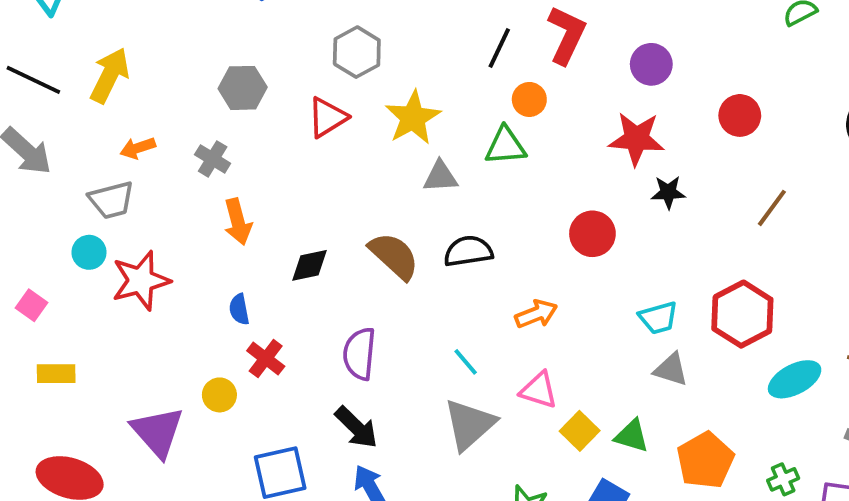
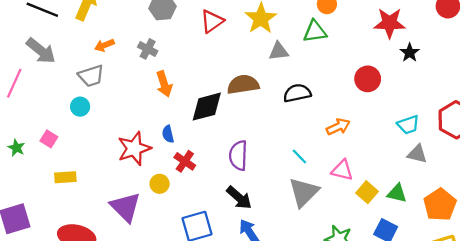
black star: (668, 192) -> (410, 53), turned -30
brown semicircle: (394, 256) -> (243, 85), moved, turned -48
black diamond: (309, 265) -> (207, 107), size x1.5
red star: (141, 281) -> (134, 148), moved

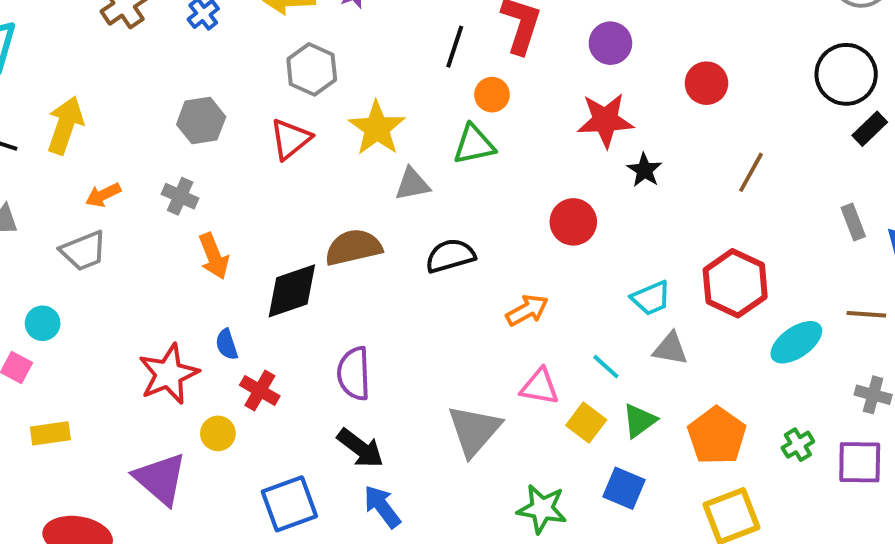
cyan circle: (80, 107) -> (43, 323), moved
cyan line: (299, 156) -> (606, 367), moved
green triangle: (397, 193) -> (639, 421), turned -45

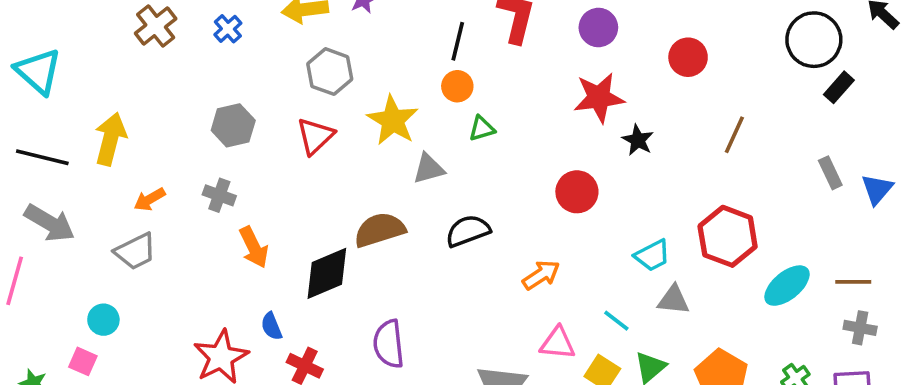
orange circle: (492, 95) -> (457, 86), moved
green triangle: (474, 145) -> (482, 129), size x0.7
brown line: (866, 314) -> (853, 282), moved

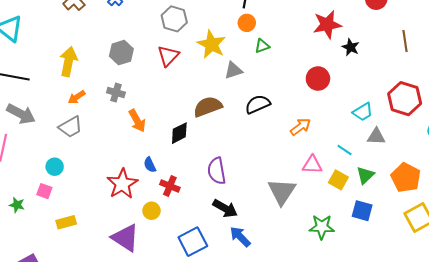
brown line: (734, 135) -> (405, 41), turned -30
yellow arrow: (110, 139) -> (68, 62), moved
black diamond: (327, 273) -> (179, 133), size x0.7

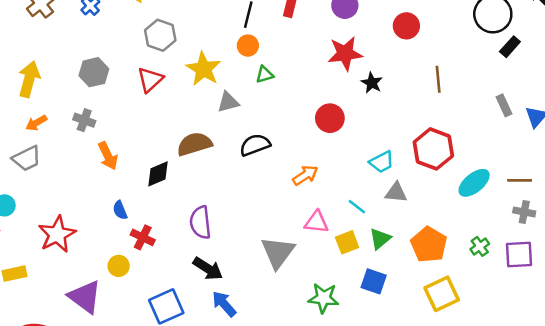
yellow square: (338, 180) -> (347, 242), turned 36
red star: (122, 184) -> (57, 234), moved

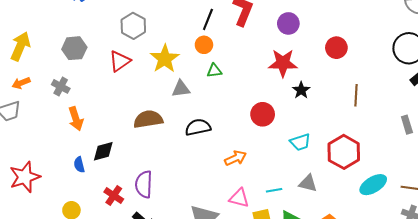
cyan trapezoid: (382, 162) -> (300, 142), moved
black diamond: (158, 174) -> (103, 151), moved
cyan line: (357, 207) -> (274, 190), turned -56
red cross: (143, 237) -> (114, 195), moved

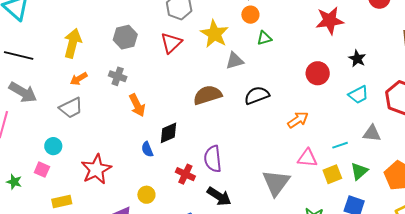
black star: (301, 90) -> (357, 59), moved

